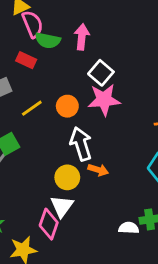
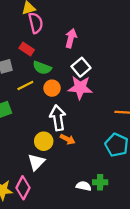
green semicircle: (48, 40) -> (42, 68), moved
pink diamond: (49, 224) -> (23, 188), moved

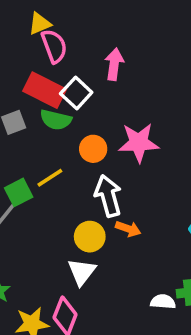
red rectangle: (27, 49) -> (45, 90), size x1.6
white square: (81, 67) -> (76, 93), moved
green semicircle: (42, 68) -> (56, 120), moved
yellow line: (25, 86) -> (50, 178), moved

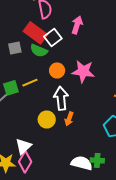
orange arrow: (128, 229) -> (69, 119), turned 80
white triangle: (82, 272) -> (23, 146), moved
white semicircle: (163, 302) -> (82, 163), size x1.5

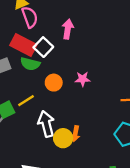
pink star: (83, 71) -> (83, 79), size x0.6
white arrow: (61, 98) -> (46, 124), moved
yellow circle: (47, 120) -> (63, 138), moved

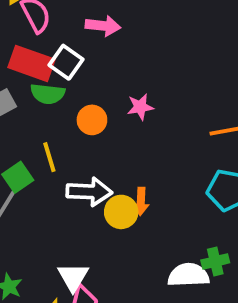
pink arrow: (68, 29) -> (103, 26), turned 96
yellow line: (26, 101) -> (49, 157), turned -66
white arrow: (46, 124) -> (89, 192), turned 115

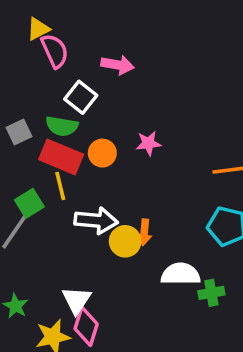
red rectangle: (32, 63) -> (61, 157), moved
white semicircle: (188, 275) -> (181, 274), moved

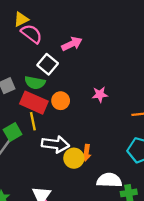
pink semicircle: (55, 51) -> (32, 34), turned -30
pink arrow: (118, 65) -> (72, 44), turned -36
pink star: (148, 143) -> (100, 95), moved

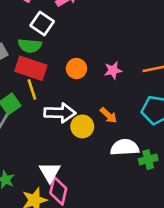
pink star: (100, 95) -> (113, 70), moved
orange circle: (61, 101) -> (76, 69), moved
orange arrow: (86, 153) -> (108, 115), moved, turned -49

